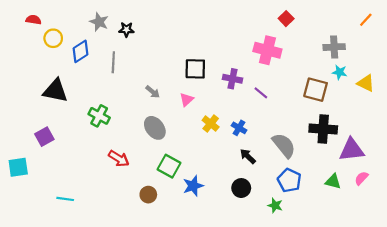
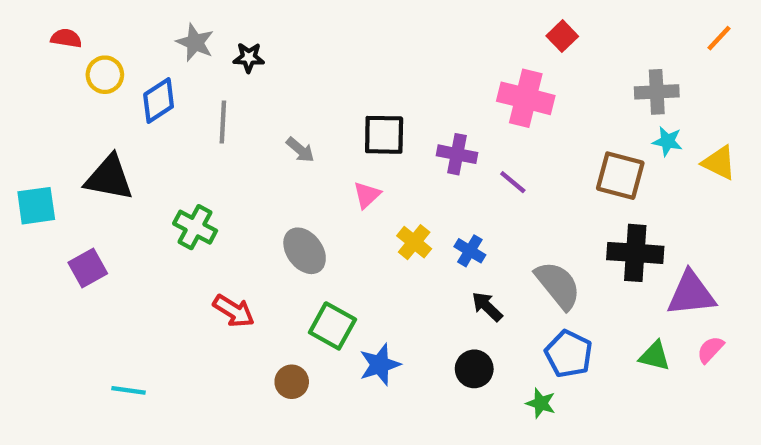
gray arrow: (153, 92) -> (300, 150), moved
cyan square: (18, 167) -> (36, 206), moved

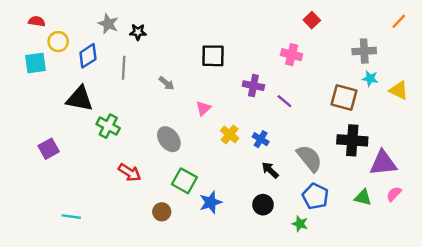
pink cross: (526, 98) -> (292, 55), size x0.7
black square: (384, 135) -> (213, 56), moved
black triangle: (109, 178) -> (80, 99), moved
cyan square: (36, 206) -> (36, 63), moved

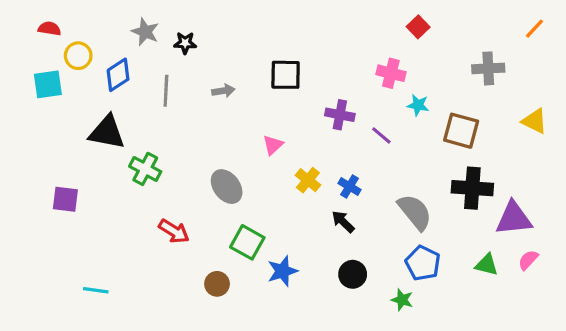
cyan star: (370, 78) -> (418, 105), moved
gray arrow: (167, 83) -> (223, 91), moved, turned -49
purple square: (49, 149) -> (65, 199), turned 36
black arrow: (270, 170) -> (343, 222), moved

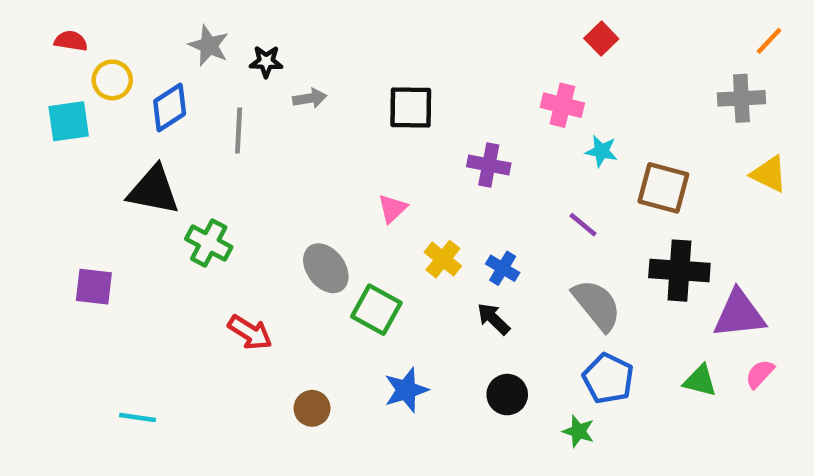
gray cross: (488, 68) -> (741, 98), moved
gray arrow: (223, 91) -> (310, 98), moved
purple line: (381, 135) -> (583, 225), moved
green square: (247, 242) -> (376, 310), moved

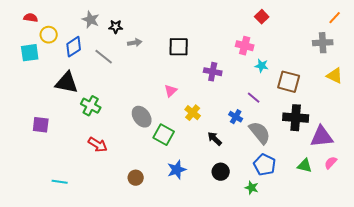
gray line: (239, 130) -> (104, 57), turned -54
blue cross: (503, 268) -> (236, 117), moved
red arrow: (250, 333) -> (98, 145), moved

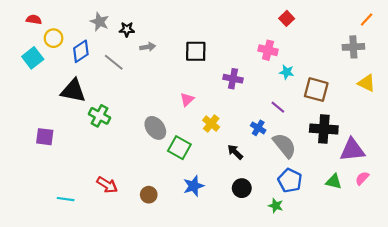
cyan square: (30, 53) -> (33, 58), turned -30
red arrow: (98, 145) -> (107, 185), moved

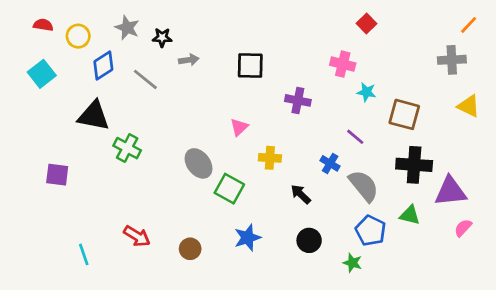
yellow circle: (54, 38) -> (78, 36), moved
yellow cross: (211, 124) -> (270, 158), turned -35
green triangle: (334, 182) -> (410, 215), moved
cyan line: (66, 199) -> (84, 254), turned 63

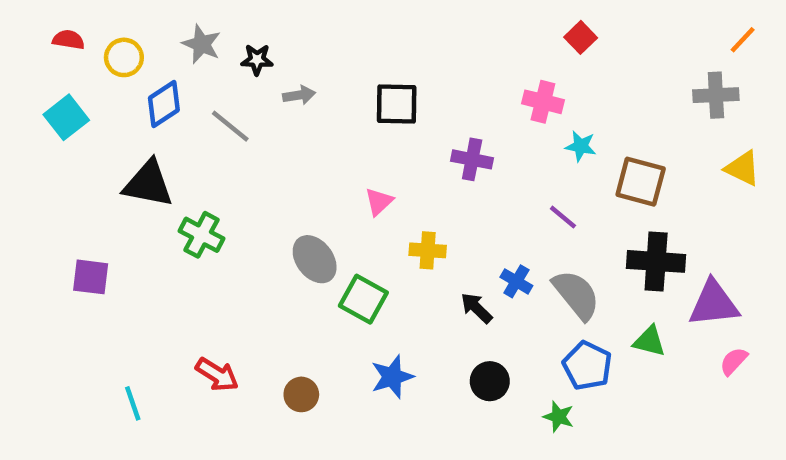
blue cross: (330, 163) -> (516, 281), moved

